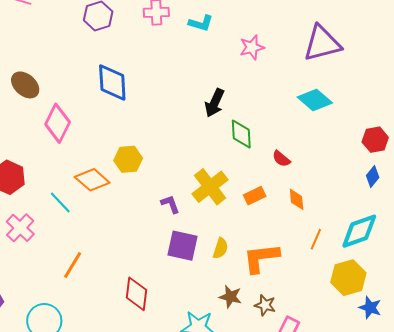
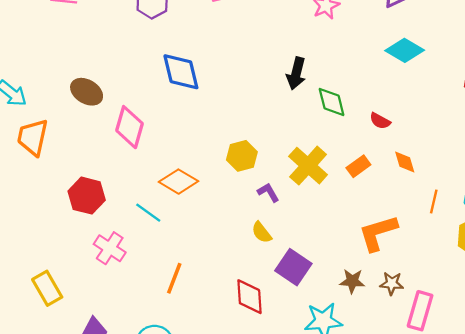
yellow hexagon: (128, 159) -> (242, 156), moved
purple square: (183, 246) -> (293, 267), moved, turned 32
yellow semicircle: (220, 248) -> (262, 232), moved, turned 135

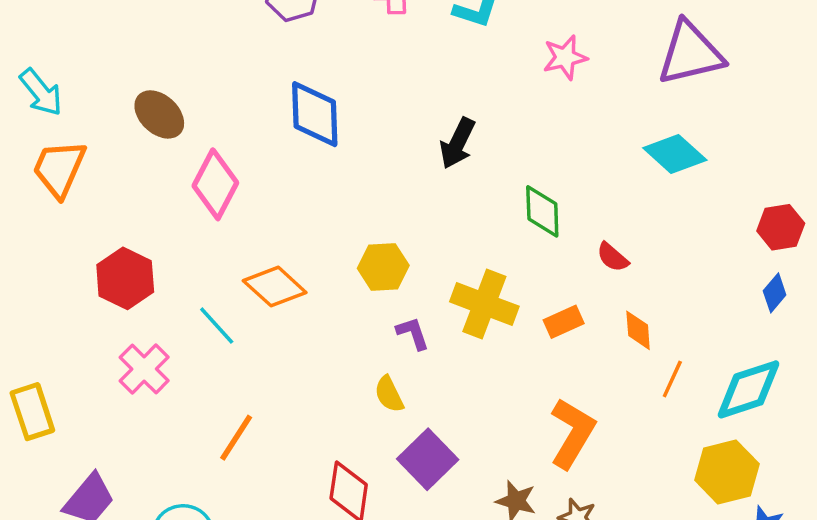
black arrow: (296, 73) -> (458, 143), moved
yellow cross: (308, 166) -> (484, 304), turned -33
orange line: (434, 202) -> (672, 379), moved
orange L-shape: (378, 233) -> (572, 433), turned 126

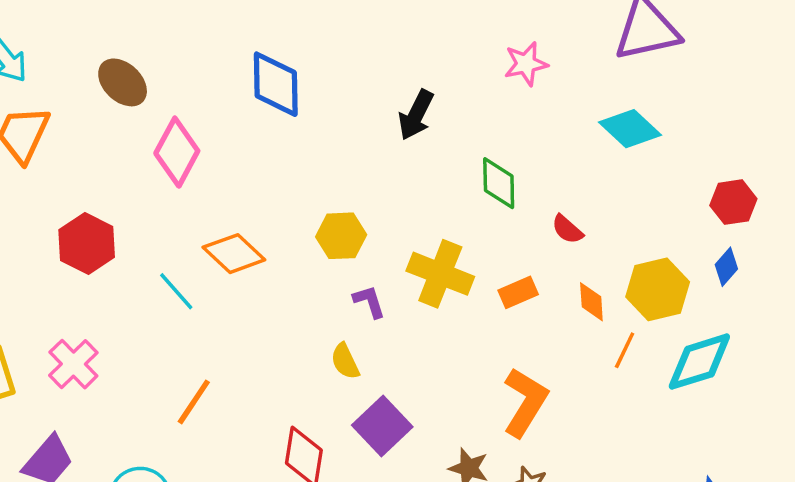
pink star: (565, 57) -> (526, 64), moved
pink cross: (144, 369) -> (73, 364), moved
yellow hexagon: (727, 472) -> (658, 289), moved

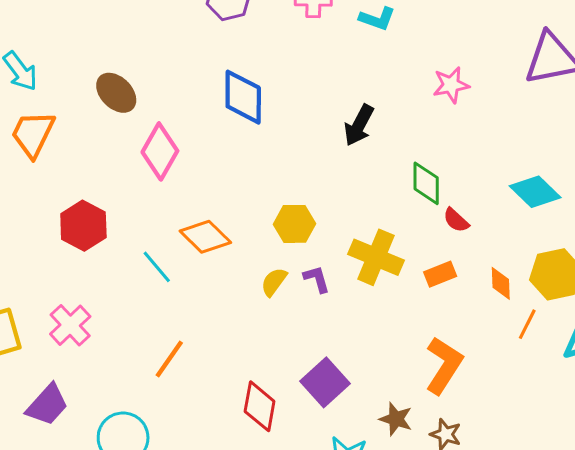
cyan diamond: (630, 129) -> (535, 192), moved
red semicircle: (567, 229) -> (456, 220), moved
yellow semicircle: (345, 361) -> (274, 282), moved, turned 60

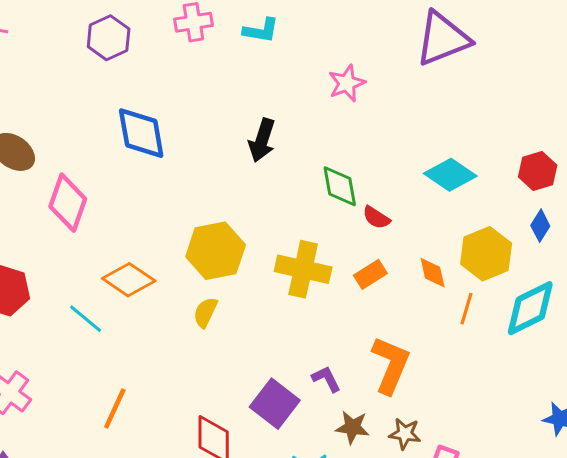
yellow hexagon: (295, 224) -> (216, 251), size x1.4
purple L-shape: (317, 279) -> (326, 379), moved

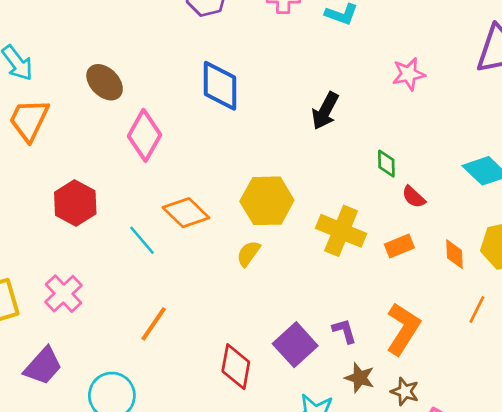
green diamond: (340, 186) -> (386, 164), size x0.7
orange line: (467, 309) -> (477, 310), moved

